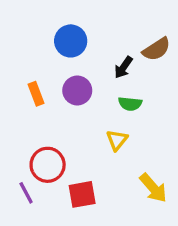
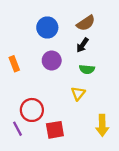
brown semicircle: (156, 49) -> (86, 23), moved
orange rectangle: (36, 94) -> (14, 64), moved
yellow arrow: (153, 188) -> (102, 125), turned 40

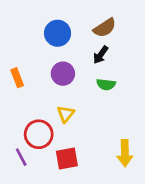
yellow triangle: (78, 93) -> (66, 114), moved

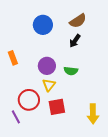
purple circle: (63, 74) -> (47, 66), moved
green semicircle: (106, 84) -> (71, 71), moved
red square: (67, 158) -> (57, 107), moved

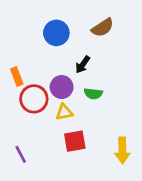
black arrow: (75, 41) -> (83, 65), moved
yellow triangle: (49, 85) -> (64, 112), turned 40
red circle: (29, 100) -> (34, 99), moved

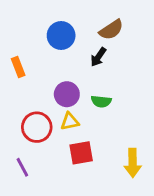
black arrow: (83, 65) -> (98, 57), moved
orange rectangle: (17, 76) -> (18, 67), moved
red circle: (34, 99) -> (37, 127), moved

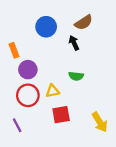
black arrow: (98, 57) -> (74, 43), turned 120
purple circle: (67, 94) -> (28, 70), moved
yellow arrow: (133, 163) -> (100, 122), turned -30

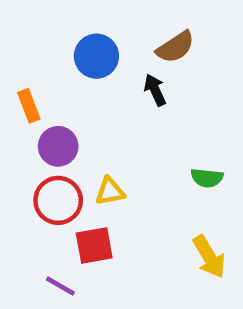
green semicircle: (76, 76) -> (207, 178), moved
red square: (61, 115) -> (94, 245), moved
purple line: (17, 125) -> (60, 286), moved, turned -32

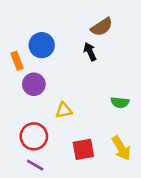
blue circle: (96, 56) -> (42, 45), moved
red circle: (58, 200) -> (34, 136), moved
red square: (94, 245) -> (83, 149), moved

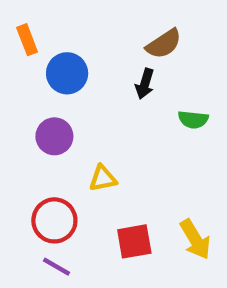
black arrow: (90, 52) -> (145, 84), turned -138
orange rectangle: (17, 61) -> (27, 40), moved
green semicircle: (120, 103) -> (193, 120), moved

